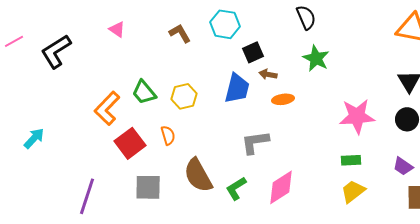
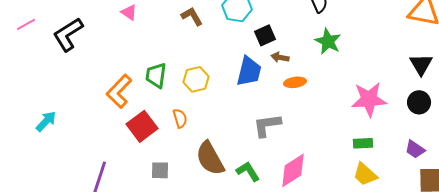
green trapezoid: (144, 92) -> (156, 75), turned 48
gray square: (148, 187) -> (160, 170), size x0.7
green L-shape: (236, 188) -> (248, 171), turned 90
yellow trapezoid: (353, 191) -> (365, 174), turned -100

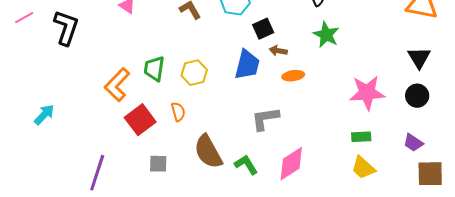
black L-shape: (68, 34) -> (66, 28), turned 141

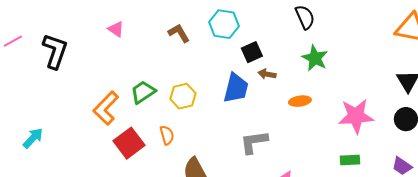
green trapezoid: (154, 69) -> (143, 92), turned 48
orange ellipse: (293, 76) -> (300, 101), moved

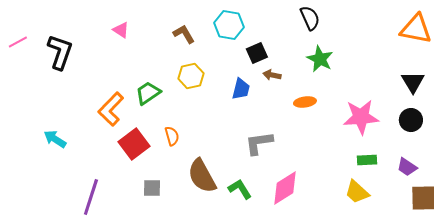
blue trapezoid: (236, 88) -> (241, 89), size x0.7
yellow hexagon: (183, 96) -> (191, 76), moved
cyan arrow: (33, 138) -> (55, 139), moved, turned -100
green rectangle: (350, 160) -> (367, 160), moved

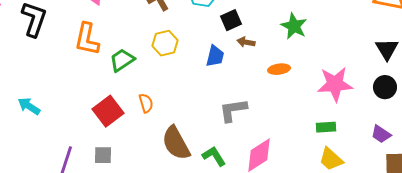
orange L-shape: (111, 109) -> (87, 39), moved, turned -32
green rectangle: (367, 160) -> (326, 127), moved
gray square: (152, 188) -> (103, 155), moved

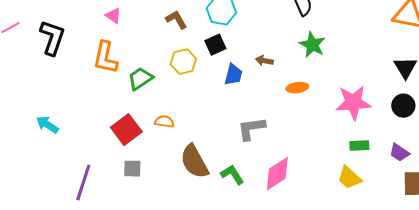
black square: (231, 20) -> (215, 45), moved
orange semicircle: (146, 103) -> (164, 122), turned -66
green rectangle: (326, 127) -> (359, 146), moved
gray square: (103, 155) -> (132, 169), moved

